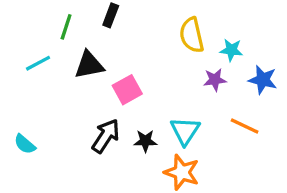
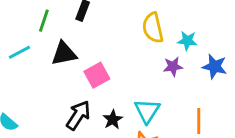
orange line: (245, 126) -> (199, 121), moved, turned 65
black star: (145, 141) -> (113, 120), turned -30

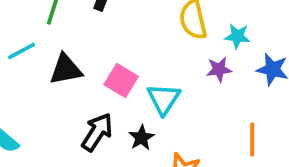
black triangle: (64, 54) -> (66, 69), moved
pink square: (97, 75) -> (121, 80), turned -30
cyan triangle: (147, 111) -> (164, 99), moved

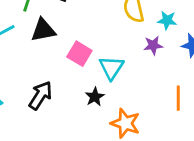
black triangle: (66, 69) -> (43, 30), moved
black arrow: (97, 132) -> (40, 95), moved

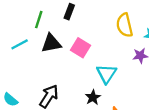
pink square: (79, 54) -> (80, 48), moved

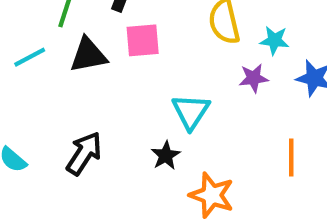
pink square: (80, 48) -> (143, 40), moved, turned -36

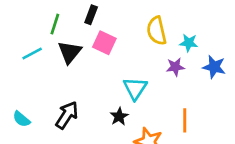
pink square: (143, 40) -> (104, 43), turned 30
black triangle: (88, 55) -> (70, 52), turned -40
orange line: (291, 158) -> (185, 120), moved

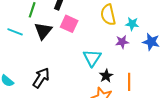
cyan line: (32, 54) -> (15, 32), turned 49
black star: (119, 116) -> (106, 76), moved

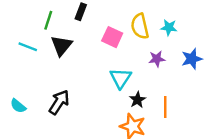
pink square: (69, 24) -> (112, 37), moved
cyan star: (132, 24) -> (169, 27), moved
blue star: (151, 42) -> (192, 59), turned -30

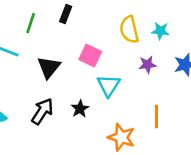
pink square: (112, 37) -> (90, 56), moved
black triangle: (61, 46) -> (49, 67), moved
black star: (137, 100) -> (80, 109), moved

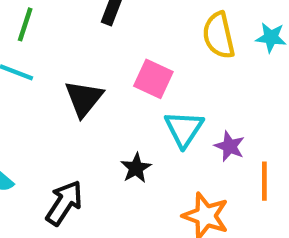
green line: (31, 23) -> (25, 24), moved
purple star: (147, 65) -> (230, 146), moved, turned 30
black arrow: (42, 111) -> (64, 203), moved

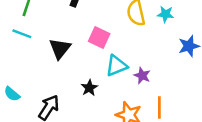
cyan triangle: (184, 129) -> (116, 66), turned 35
orange line: (264, 181) -> (159, 107), moved

